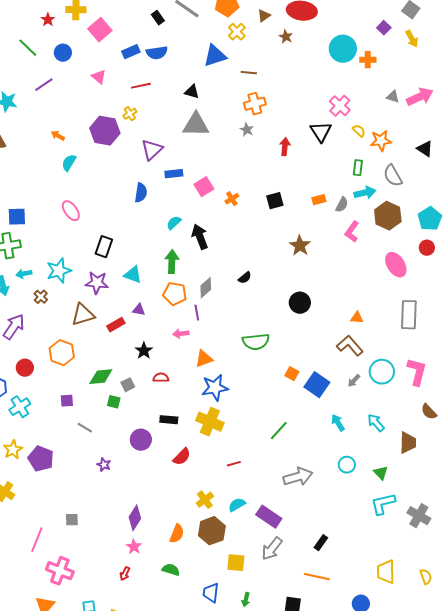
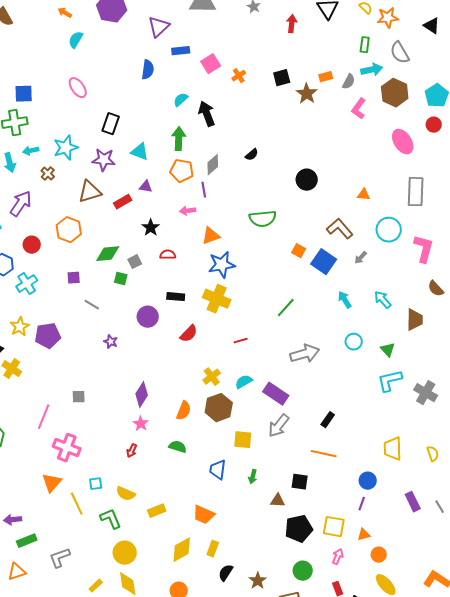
brown star: (300, 246) -> (307, 94), moved
brown L-shape: (350, 346) -> (340, 229), moved
cyan circle: (382, 372) -> (389, 230), moved
purple pentagon: (41, 459) -> (48, 336), turned -30

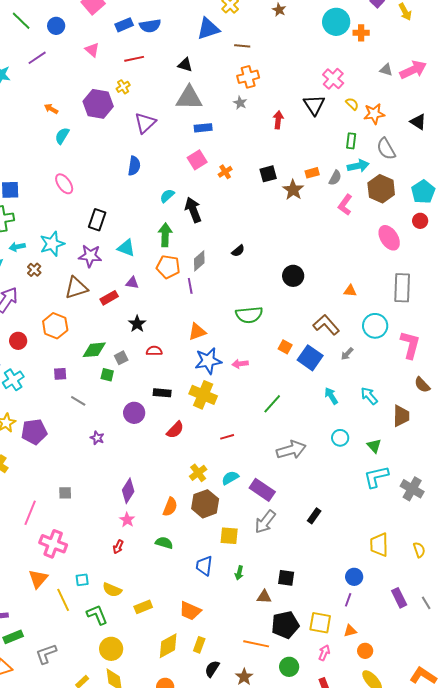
blue rectangle: (181, 51) -> (203, 128), moved
pink arrow: (188, 211) -> (240, 364), moved
orange line: (324, 454) -> (256, 644), moved

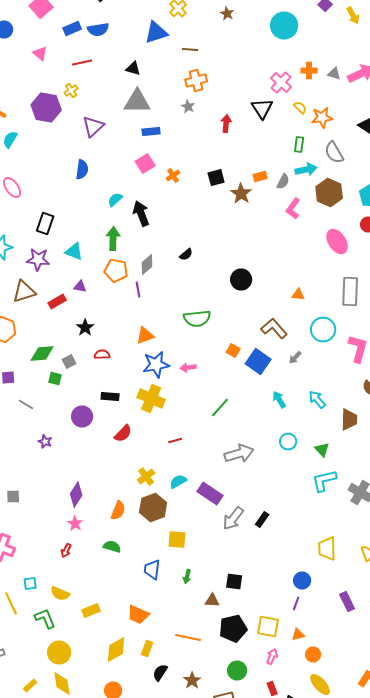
orange cross: (361, 33) -> (309, 70), moved
gray arrow: (265, 522) -> (233, 518), moved
orange line: (256, 644) -> (188, 638), moved

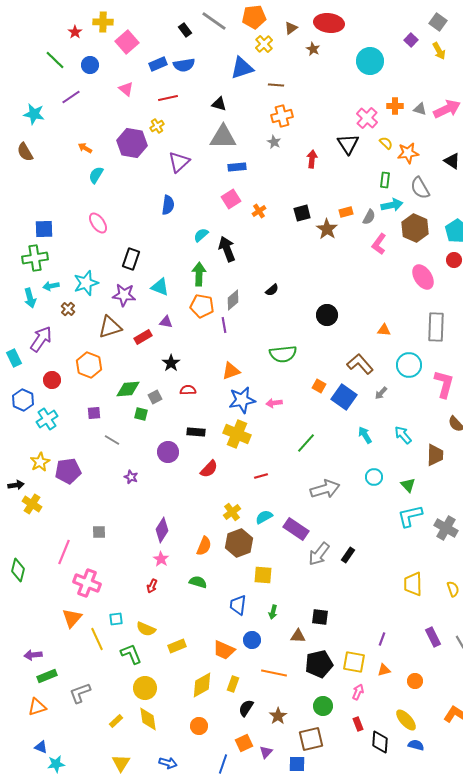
blue circle: (302, 580) -> (252, 640), moved
orange circle: (313, 654) -> (415, 681), moved

